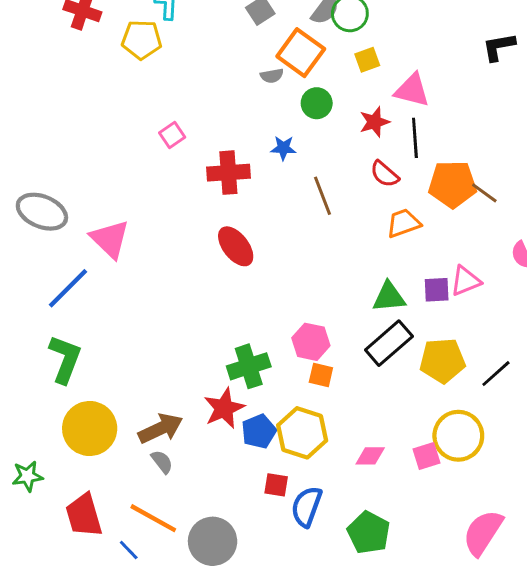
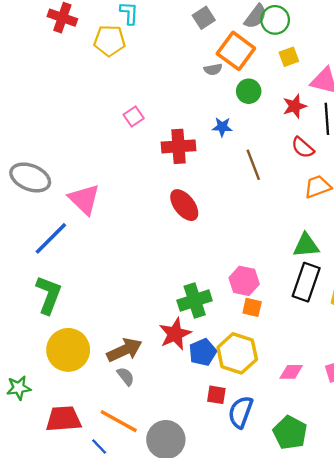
black rectangle: (389, 343) -> (306, 282), turned -30
red trapezoid: (84, 515) -> (64, 419), turned 102

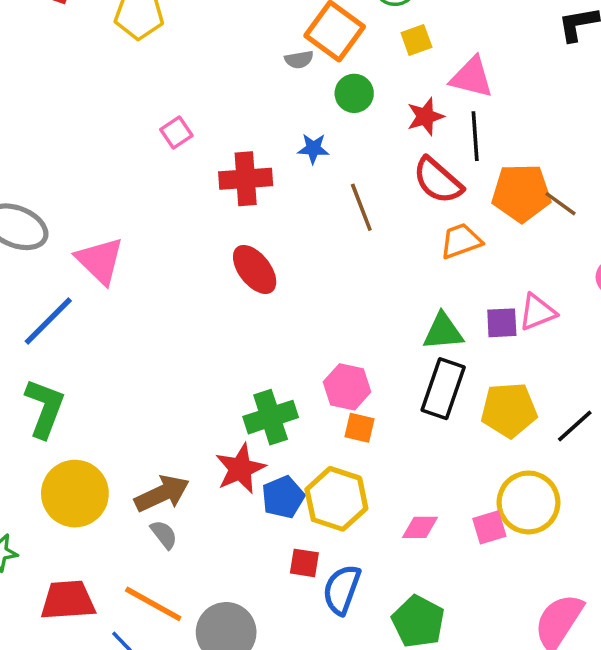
red semicircle: (303, 148) -> (438, 181), size x1.4

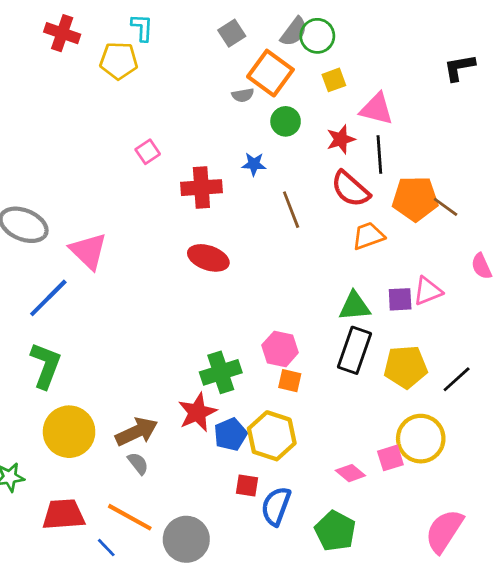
red ellipse: (255, 269) -> (208, 258), turned -33
pink diamond: (420, 527) -> (350, 473), moved, turned 40

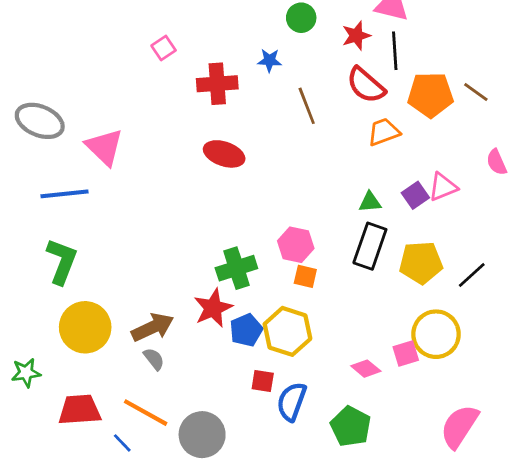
brown line: (446, 207) -> (476, 92), moved
blue line: (48, 298) -> (64, 194), turned 39
purple square: (400, 299) -> (415, 195), turned -32
green triangle: (355, 306) -> (370, 202), size x0.7

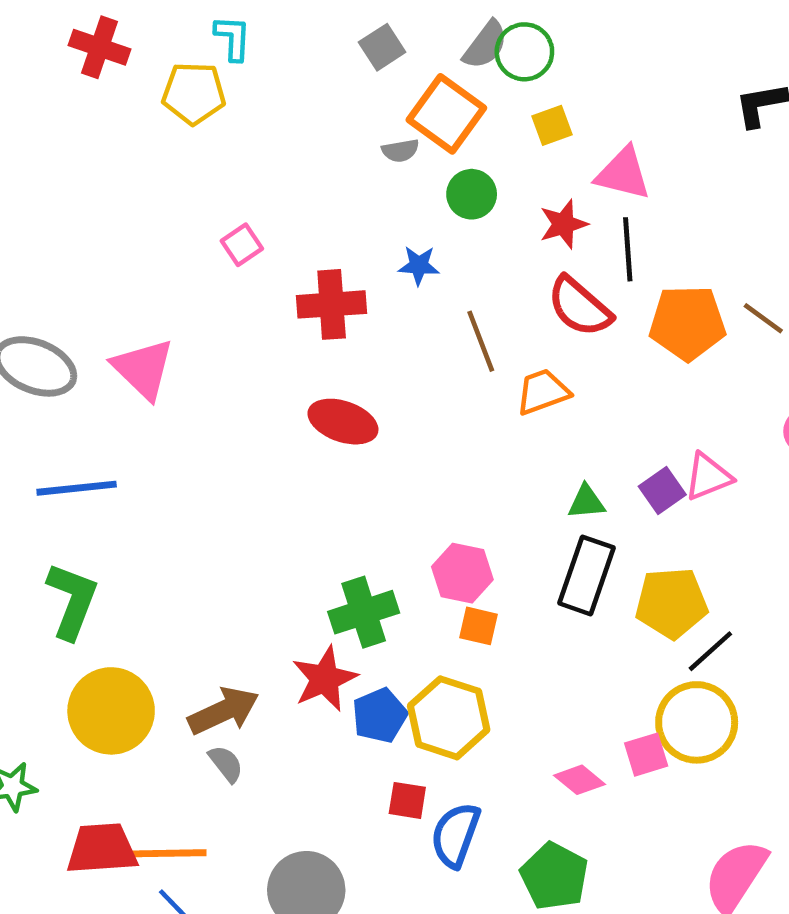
orange trapezoid: (384, 132) -> (543, 392), moved
pink triangle: (104, 147) -> (143, 369), moved
black line: (472, 275) -> (710, 651), moved
orange line: (146, 413) -> (166, 853), moved, turned -30

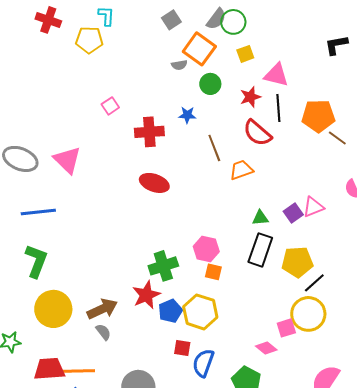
orange pentagon: (687, 323) -> (318, 116), moved
pink diamond: (580, 780) -> (266, 348), moved

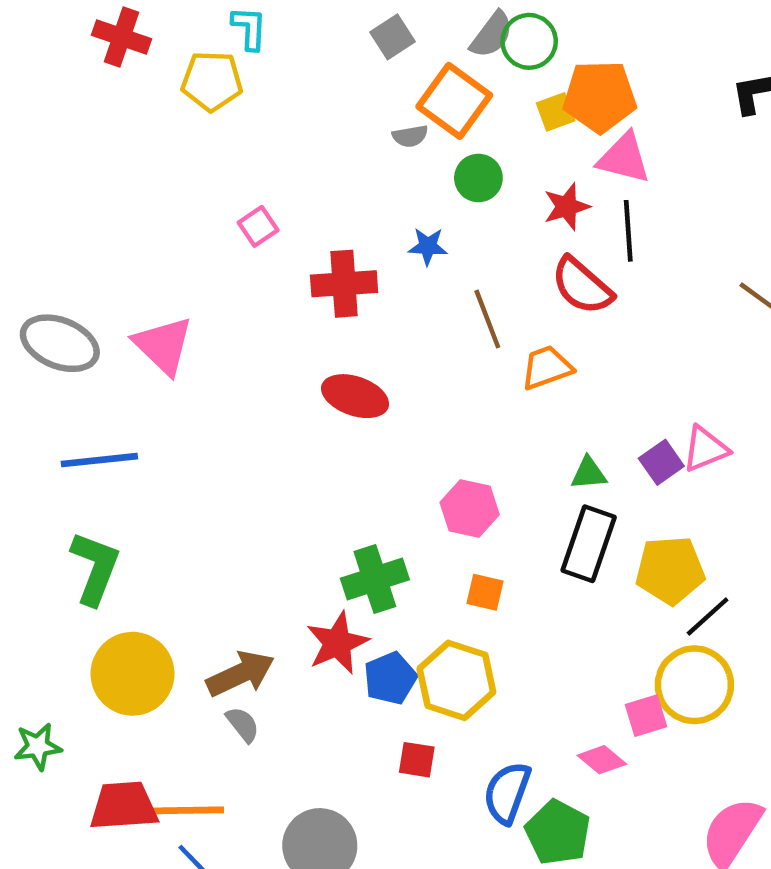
orange pentagon: (318, 116) -> (600, 96), moved
pink hexagon: (206, 249) -> (470, 508), moved
blue semicircle: (203, 363) -> (507, 793), moved

